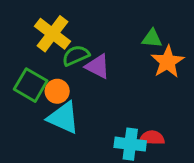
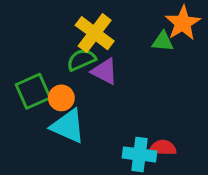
yellow cross: (52, 34) -> (95, 33), moved
orange star: (167, 62) -> (183, 23), moved
green square: (31, 85) -> (33, 91), turned 36

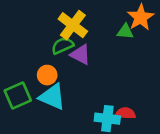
green square: (33, 91) -> (18, 96), moved

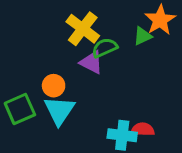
green triangle: (125, 32) -> (143, 36), turned -30
green semicircle: (63, 46) -> (105, 48), moved
cyan triangle: (52, 97) -> (59, 110), turned 40

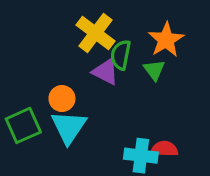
orange star: (160, 20) -> (166, 40), moved
green triangle: (143, 36) -> (154, 70), moved, turned -42
green semicircle: (105, 48) -> (121, 55), turned -55

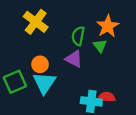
yellow cross: (96, 33) -> (36, 22), moved
purple triangle: (106, 72) -> (74, 59), moved

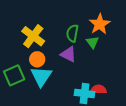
yellow cross: (36, 22) -> (33, 36), moved

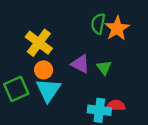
green semicircle: (72, 33) -> (98, 24), moved
green triangle: (93, 42) -> (104, 68), moved

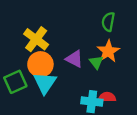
green semicircle: (98, 24) -> (108, 22), moved
orange star: (117, 28) -> (108, 51), moved
orange circle: (44, 70) -> (40, 64), size x1.5

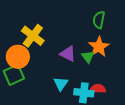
orange circle: (40, 64) -> (18, 57), moved
cyan triangle: (45, 83) -> (61, 84), moved, size x0.7

